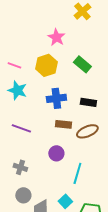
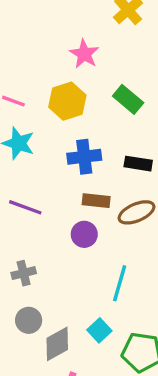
purple circle: (56, 153) -> (84, 234), moved
gray cross: (20, 167) -> (24, 273), turned -32

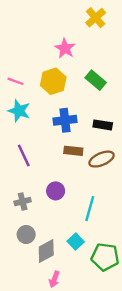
purple line: (25, 207) -> (24, 156), turned 45
purple circle: (84, 234) -> (56, 191), moved

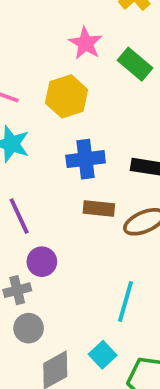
green rectangle: (96, 80) -> (135, 64), moved
purple circle: (56, 191) -> (42, 262), moved
gray circle: (26, 235) -> (29, 328), moved

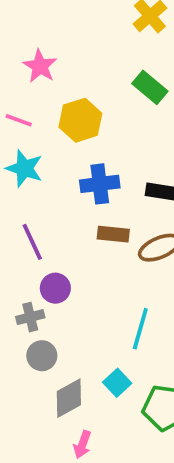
pink star: (86, 43) -> (40, 66), moved

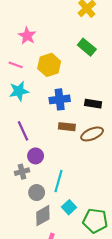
cyan star: (24, 168) -> (19, 91), turned -30
cyan line: (140, 329) -> (59, 181), moved
gray circle: (42, 356) -> (37, 193), moved

